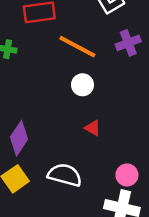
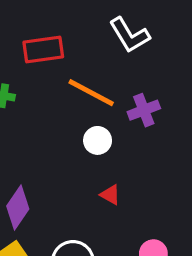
purple cross: (128, 43) -> (144, 110), moved

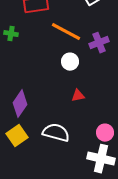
red triangle: (110, 195) -> (78, 96), turned -40

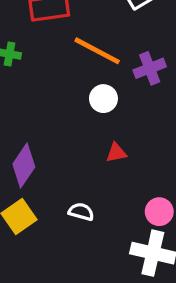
white semicircle: (56, 133) -> (81, 212), size x0.6

